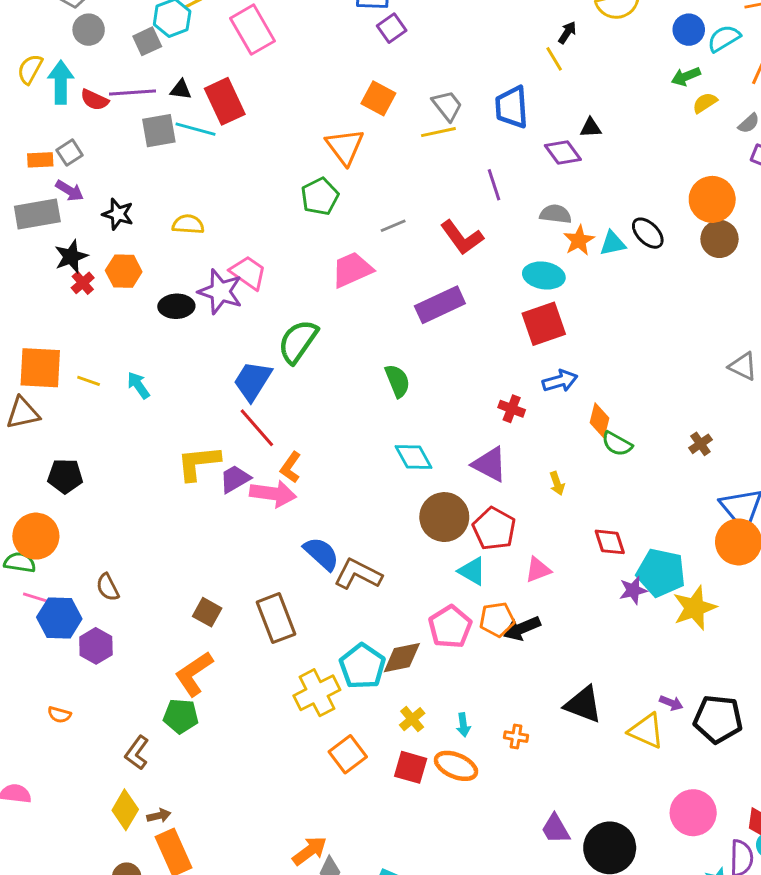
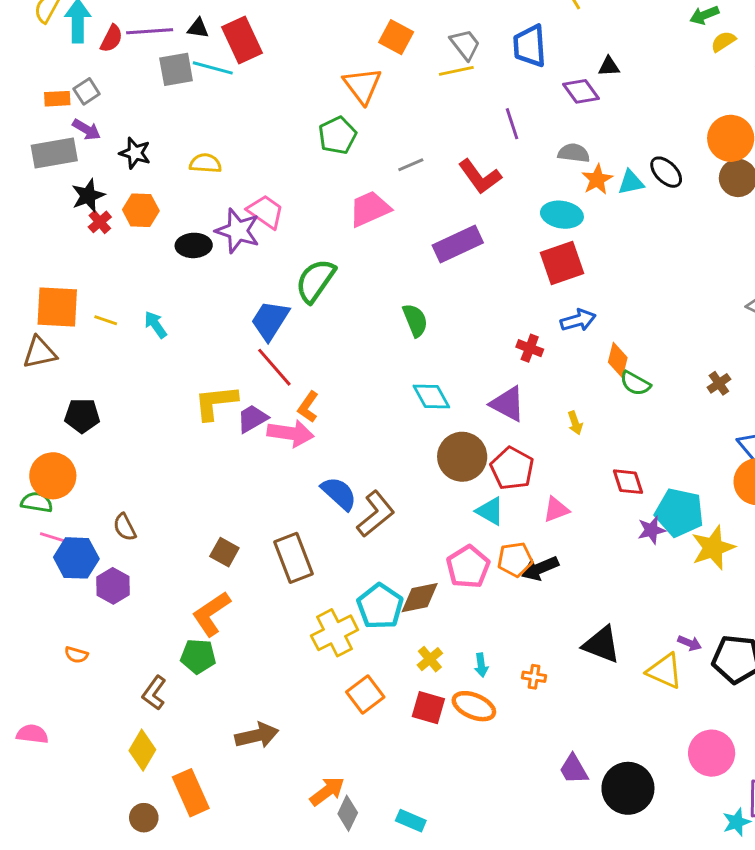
red semicircle: (94, 100) -> (112, 39), turned -88
brown L-shape: (358, 574) -> (376, 514), turned 114
brown arrow: (159, 816) -> (257, 735), moved, size x1.8

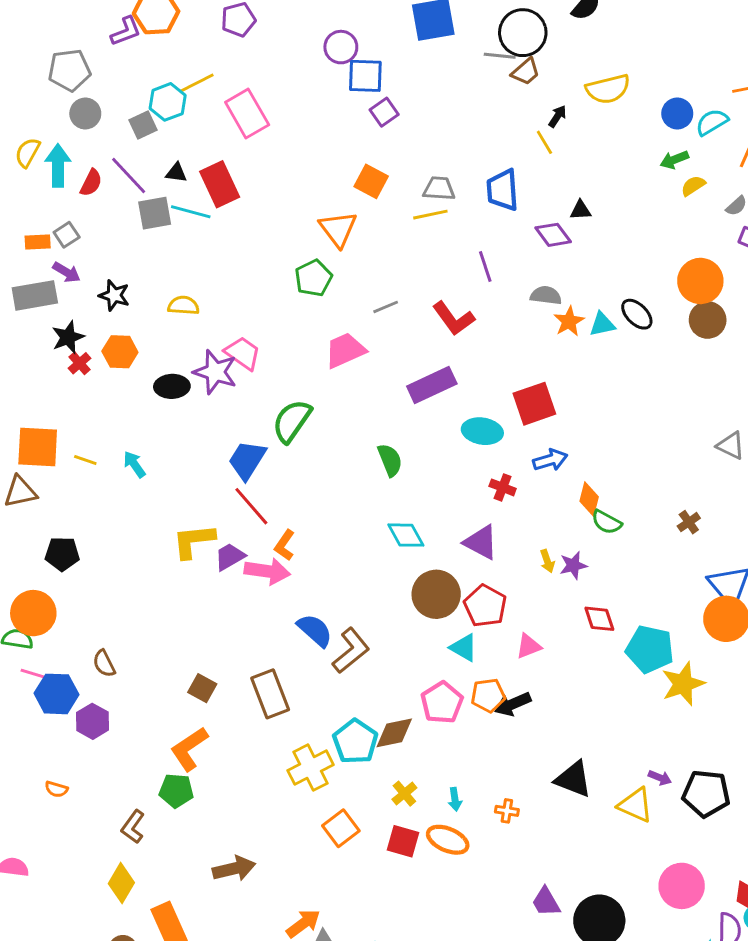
purple line: (150, 31) -> (129, 176), turned 51
gray trapezoid: (465, 44) -> (439, 189), turned -48
cyan ellipse: (562, 215) -> (482, 431), moved
purple star: (651, 530) -> (573, 565), moved

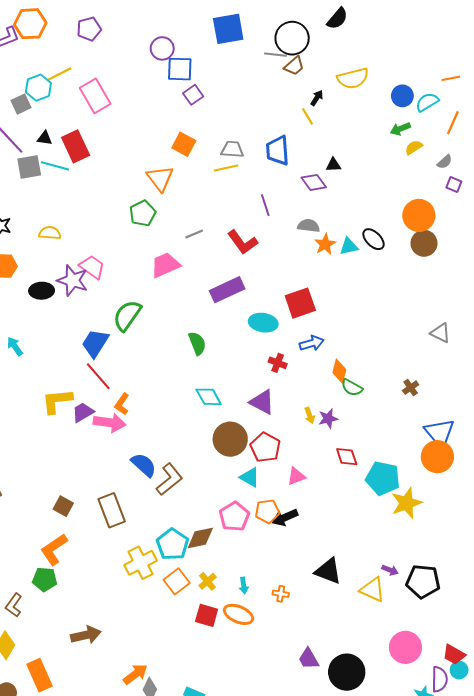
orange square: (341, 828) -> (177, 581), moved

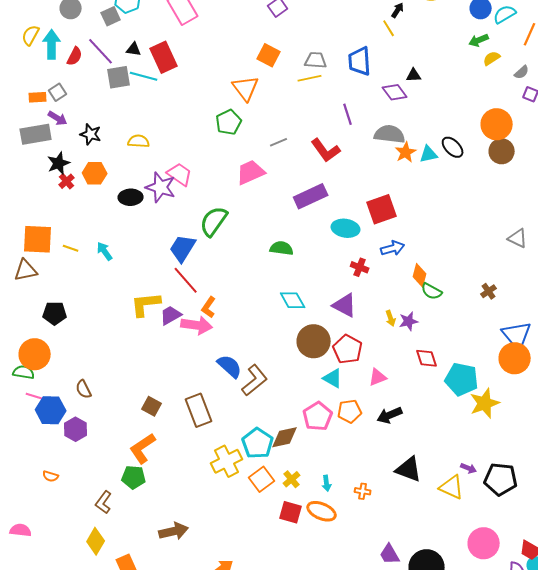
gray semicircle: (309, 226) -> (390, 134), size x1.4
green semicircle: (197, 343) -> (282, 248), turned -60
black arrow: (285, 517) -> (390, 415), moved

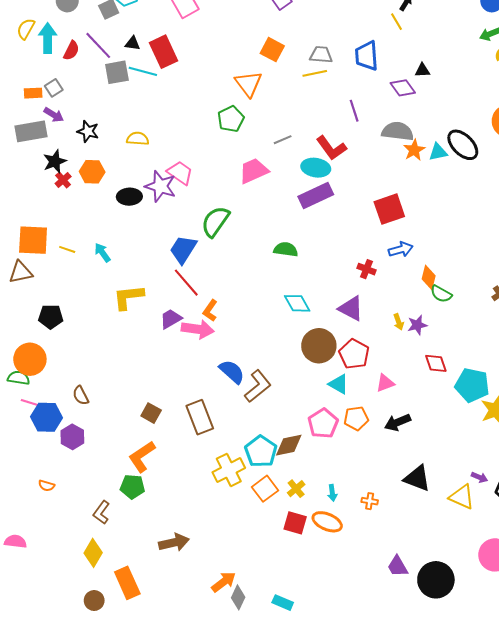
black ellipse: (453, 147) -> (463, 145), size x1.4
cyan ellipse: (346, 228) -> (316, 168), moved
yellow L-shape: (146, 304) -> (128, 297), moved

